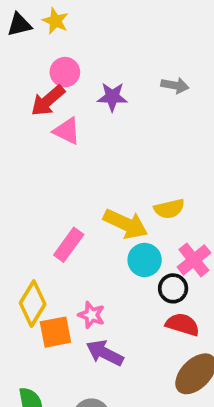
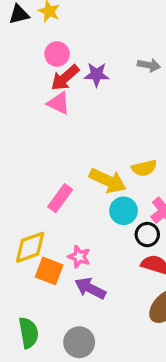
red arrow: (48, 101) -> (65, 78), moved
yellow diamond: (33, 304) -> (30, 247), turned 39
orange square: (55, 332) -> (49, 271), turned 32

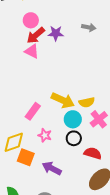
yellow semicircle: (144, 168) -> (87, 102), moved
black circle: (147, 235) -> (74, 138), moved
pink star: (79, 257) -> (45, 135), moved

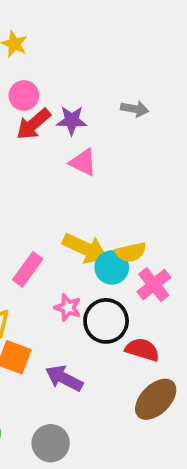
pink triangle: (32, 51) -> (83, 162), moved
cyan circle: (73, 119) -> (112, 267), moved
pink star: (45, 135) -> (68, 308), moved
black circle: (74, 138) -> (106, 321), size x1.5

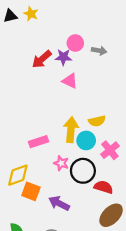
pink circle: (24, 96) -> (75, 43), moved
yellow arrow: (85, 248) -> (71, 130), turned -110
yellow semicircle: (131, 252) -> (97, 121), moved
pink rectangle: (28, 269) -> (38, 142), turned 36

